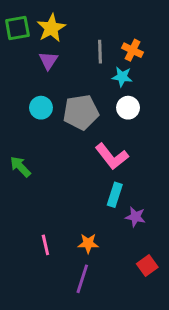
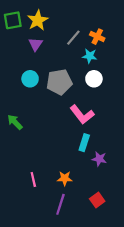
gray line: (100, 52) -> (73, 38), turned 42
red square: (147, 266) -> (97, 200), moved

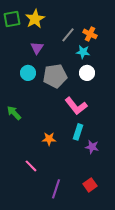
purple triangle: (35, 44) -> (37, 48), moved
orange star: (65, 178) -> (49, 139), moved
pink line: (33, 179) -> (31, 166), turned -32

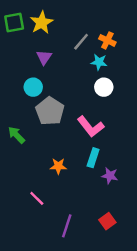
gray pentagon: (55, 76) -> (50, 111), moved, turned -30

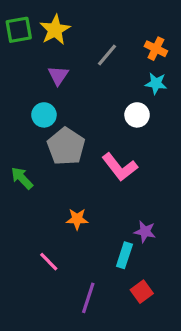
orange cross: (107, 40) -> (156, 49), moved
cyan star: (99, 62) -> (156, 83), moved
cyan rectangle: (93, 158) -> (124, 255), moved

